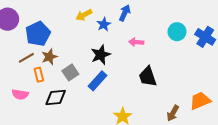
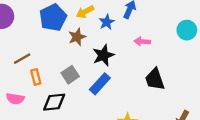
blue pentagon: (38, 34) -> (53, 17), moved
brown star: (49, 57) -> (77, 37), moved

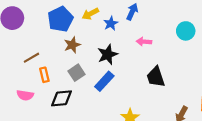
brown star: (77, 37) -> (72, 45), moved

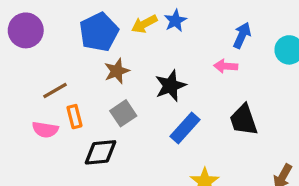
blue arrow: (132, 12) -> (242, 35), moved
blue star: (111, 23) -> (175, 21), moved
blue rectangle: (104, 81) -> (185, 128), moved
pink semicircle: (25, 95) -> (45, 130), moved

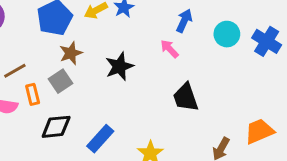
pink arrow: (226, 66) -> (169, 49), turned 42
gray square: (123, 113) -> (61, 81), moved
blue rectangle: (185, 128) -> (100, 139), moved

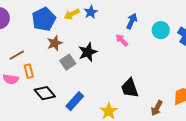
gray square: (61, 81) -> (68, 62), moved
black trapezoid: (186, 97) -> (130, 88), moved
black diamond: (56, 127) -> (45, 93), turned 55

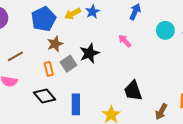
blue arrow: (132, 21) -> (135, 12), moved
orange rectangle: (29, 71) -> (49, 69), moved
blue rectangle: (75, 101) -> (76, 104), turned -42

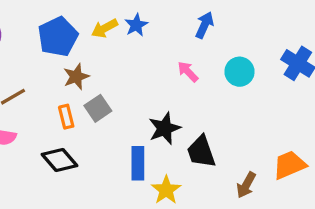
cyan circle: (165, 30) -> (239, 72), moved
black star: (89, 53) -> (165, 128), moved
blue rectangle: (76, 104) -> (138, 163), moved

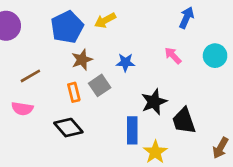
blue star: (136, 25) -> (125, 62), moved, turned 30

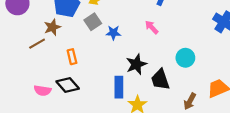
cyan circle: (215, 56) -> (185, 58), moved
brown star: (82, 60) -> (52, 27), moved
gray square: (100, 85) -> (93, 22), moved
pink semicircle: (22, 109) -> (43, 90), moved

